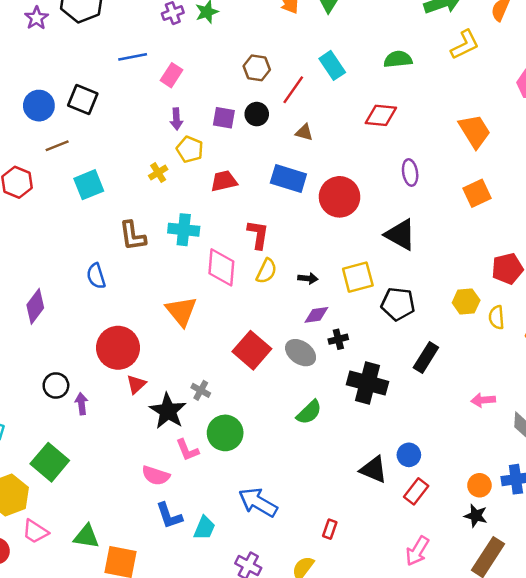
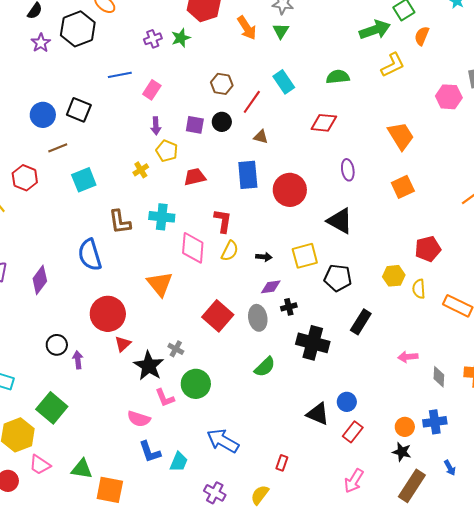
blue rectangle: (288, 179) -> (248, 175), turned 68
blue semicircle: (96, 276) -> (90, 255), size x1.5
gray ellipse: (301, 353) -> (258, 318), turned 45

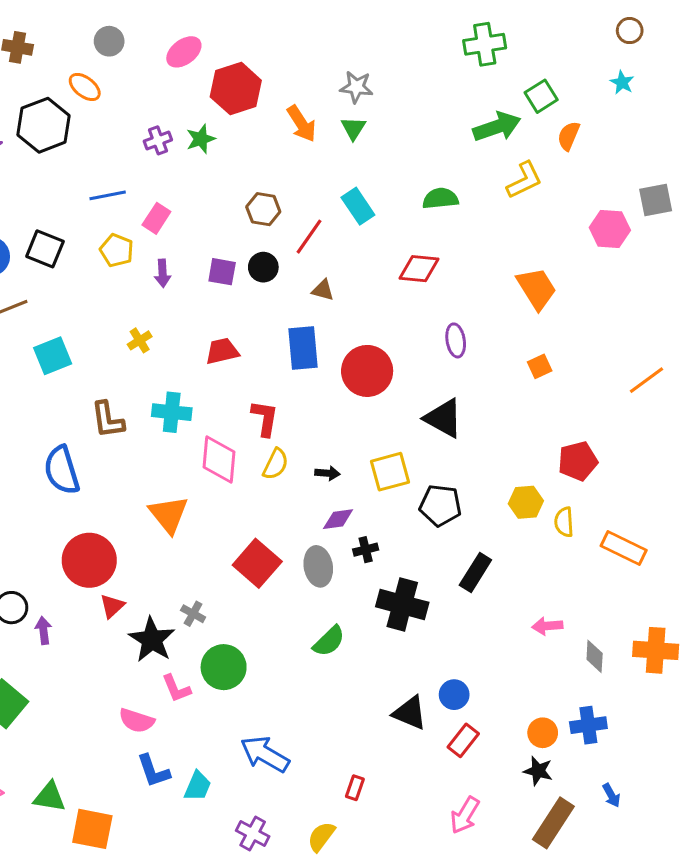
yellow pentagon: (167, 151) -> (117, 250), moved
orange square: (403, 187) -> (540, 366), size x0.7

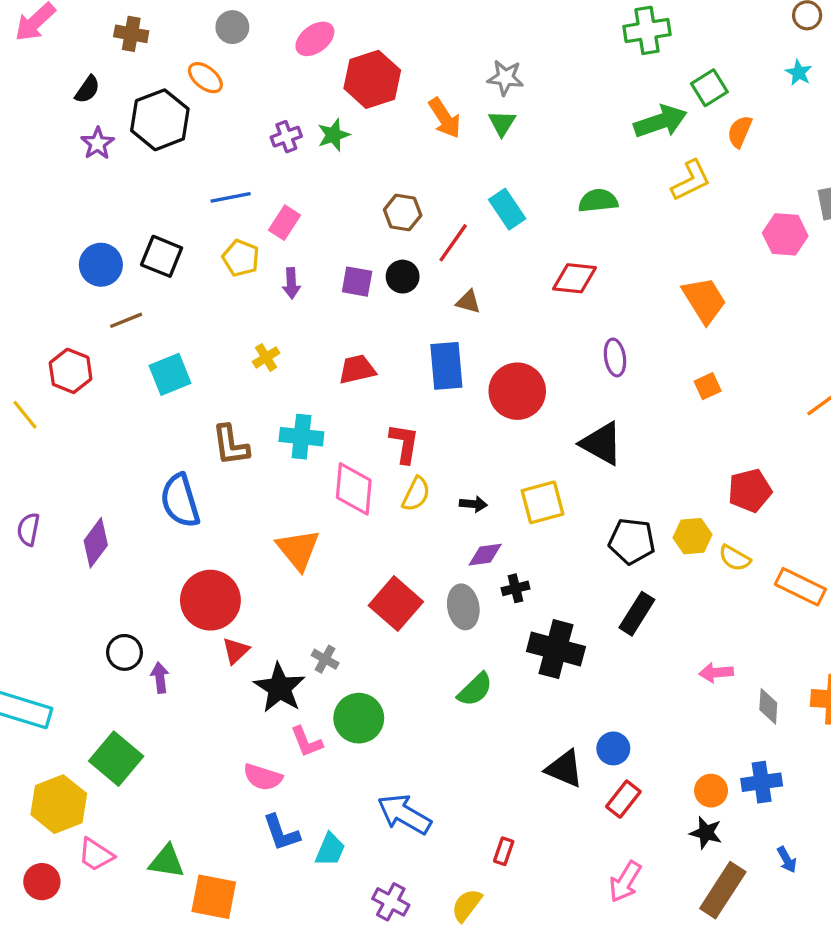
black pentagon: (440, 505) -> (632, 541), moved
yellow semicircle: (564, 522) -> (735, 558), turned -56

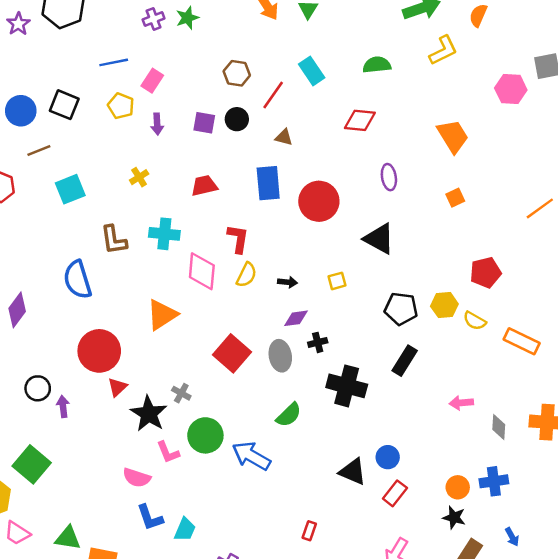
yellow square: (542, 502) -> (337, 281), size x0.6
orange triangle: (298, 550) -> (162, 315), turned 36
blue arrow: (404, 814) -> (251, 456), moved

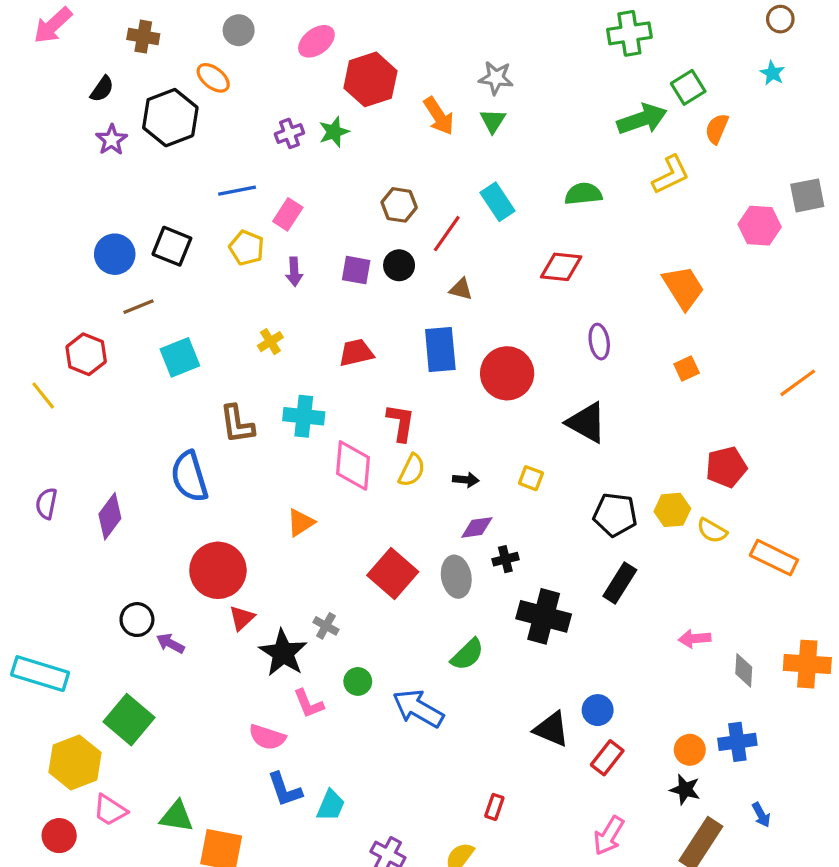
yellow square: (337, 281) -> (531, 478), turned 36
orange triangle: (162, 315) -> (301, 523), size x0.7
purple arrow: (63, 406) -> (170, 643), turned -55
green circle: (205, 435) -> (358, 681), size x0.6

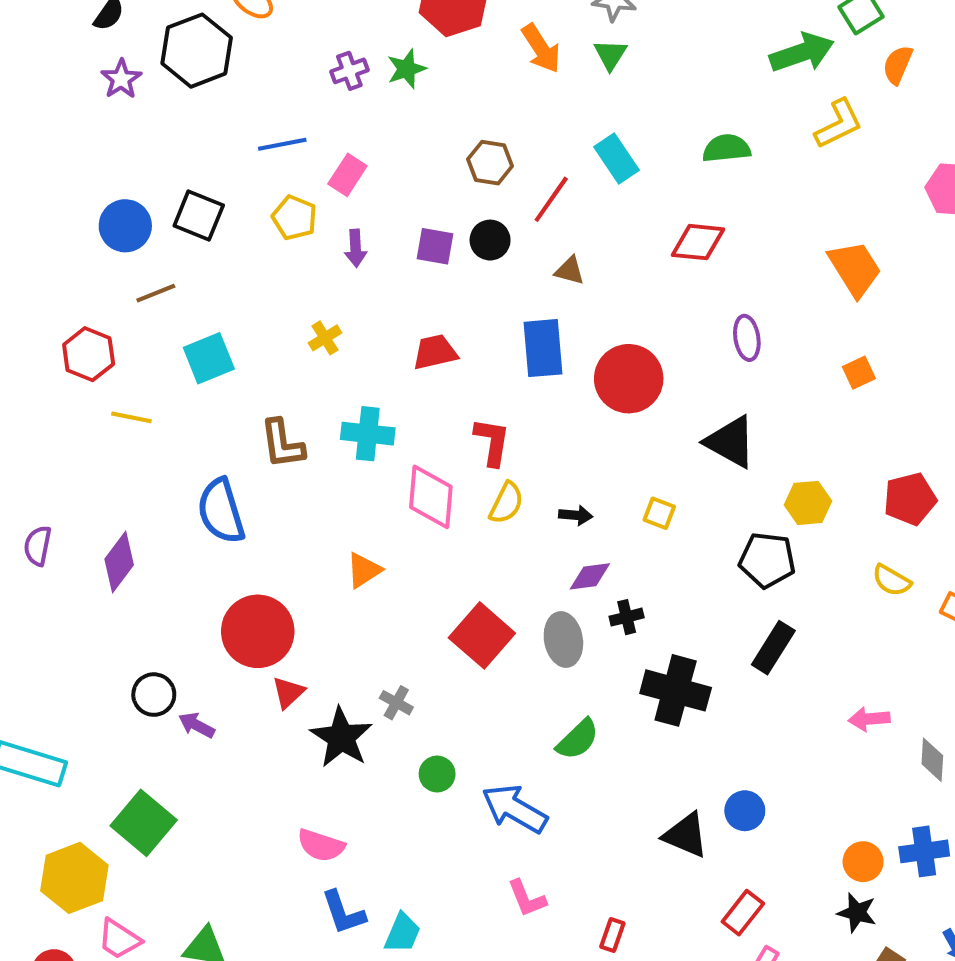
yellow line: (43, 396) -> (131, 417), moved, turned -40
yellow hexagon: (672, 510) -> (808, 503), moved
pink L-shape: (309, 704) -> (527, 898), moved
red rectangle: (607, 758) -> (743, 913), moved

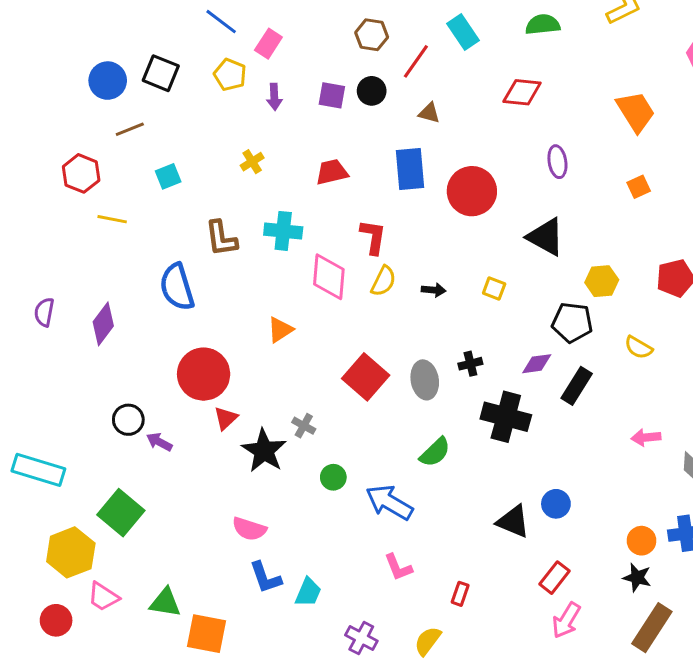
blue line: (282, 144) -> (221, 22), turned 48
cyan square: (209, 358) -> (168, 176), size x0.7
purple diamond: (590, 576) -> (537, 364), moved
yellow semicircle: (892, 580) -> (639, 347), moved

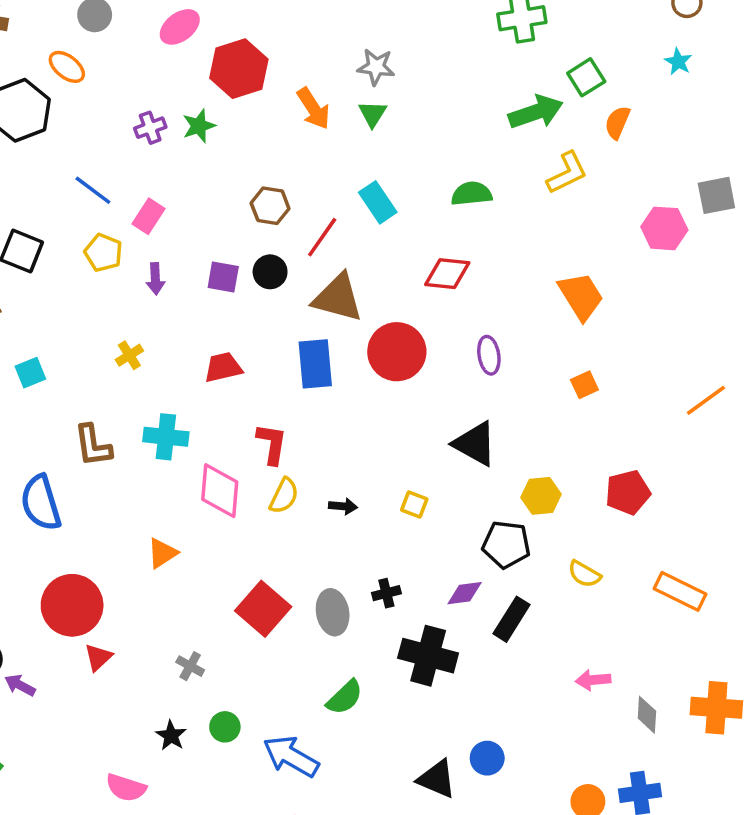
brown triangle: (429, 113) -> (338, 298), size x2.0
red circle: (472, 191) -> (397, 352), moved
black star: (264, 451) -> (171, 736), moved, size x0.6

